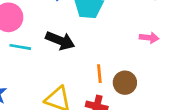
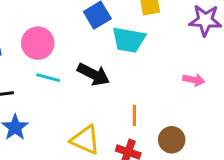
brown circle: (125, 83) -> (172, 140), moved

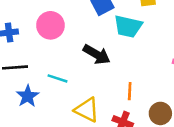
cyan line: (48, 78) -> (57, 78), moved

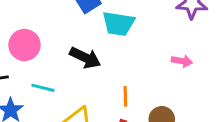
pink circle: (50, 25) -> (24, 45), moved

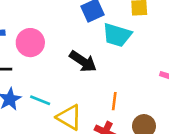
cyan line: (43, 88) -> (40, 100), moved

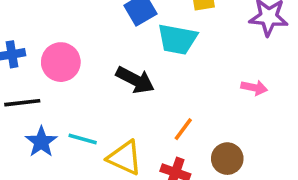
orange line: (114, 101) -> (183, 129), turned 36

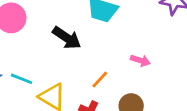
pink arrow: (254, 88) -> (140, 60), moved

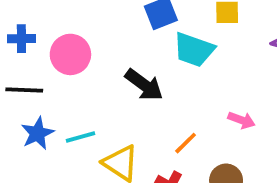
cyan line: (21, 79) -> (80, 137), turned -40

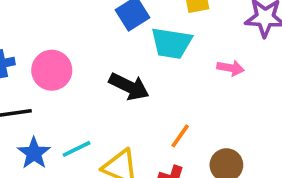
pink arrow: (241, 120) -> (230, 68), moved

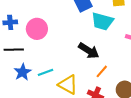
black arrow: (129, 86) -> (89, 51), moved

